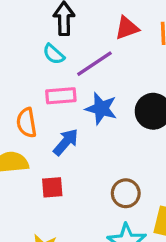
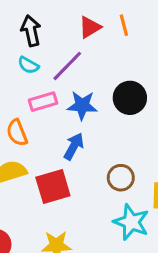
blue arrow: (66, 142) -> (74, 146), moved
red square: (52, 187) -> (53, 186), size x1.6

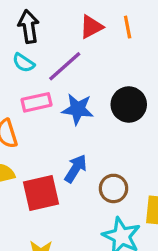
blue arrow: (74, 146) -> (76, 168), moved

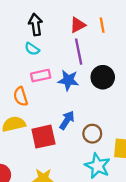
purple line: (65, 66) -> (79, 52), moved, turned -60

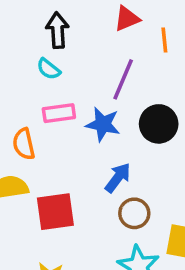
red triangle: (78, 25) -> (127, 19), moved
purple line: (79, 52) -> (123, 79), turned 30
blue arrow: (67, 120) -> (118, 178), moved

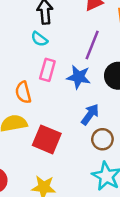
pink rectangle: (59, 113) -> (47, 70), turned -65
red square: (55, 212) -> (47, 139), turned 32

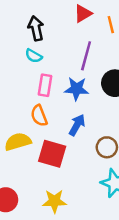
orange semicircle: (23, 92) -> (39, 116), moved
blue arrow: (90, 114) -> (77, 125), moved

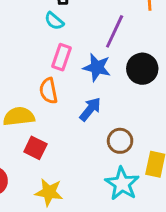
red square: (52, 154) -> (35, 148), moved, size x0.7

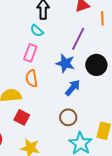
pink rectangle: (61, 57) -> (30, 53), moved
blue arrow: (90, 109) -> (73, 88), moved
brown circle: (120, 141) -> (68, 117), moved

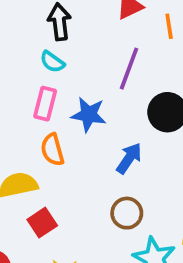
blue star: (65, 63) -> (89, 115), moved
red square: (22, 117) -> (42, 223), turned 35

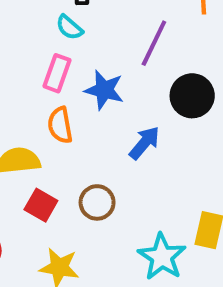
brown circle: (127, 213) -> (97, 202), moved
red square: (42, 223) -> (41, 205), turned -32

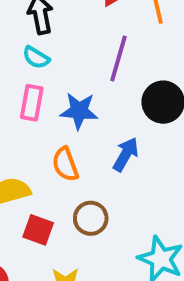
orange semicircle: (60, 125) -> (65, 164), moved

